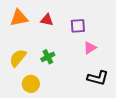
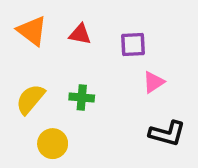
orange triangle: (19, 18) -> (32, 31), turned 48
green cross: (48, 57) -> (82, 97), turned 32

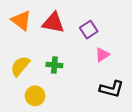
red triangle: (80, 34) -> (53, 23), size x1.5
purple square: (133, 44) -> (89, 30), turned -30

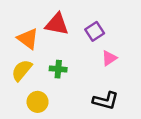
orange triangle: (21, 20) -> (28, 39), moved
black L-shape: (112, 89) -> (106, 101), moved

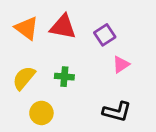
orange triangle: (28, 39) -> (27, 28), moved

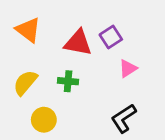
red triangle: (63, 27) -> (78, 43), moved
black L-shape: (117, 112) -> (124, 118), turned 132

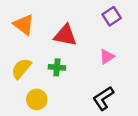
purple square: (111, 37) -> (112, 16), moved

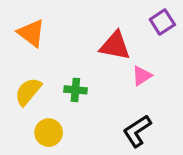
purple square: (112, 16) -> (162, 22), moved
red triangle: (65, 35) -> (115, 46), moved

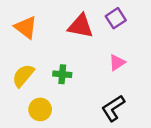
purple square: (162, 22) -> (116, 18), moved
red triangle: (115, 46) -> (81, 26), moved

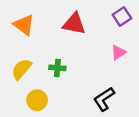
purple square: (116, 18) -> (122, 17), moved
pink triangle: (117, 63) -> (118, 52), moved

